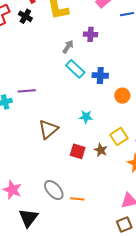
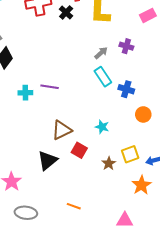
red square: (78, 151) -> (79, 150), moved
gray ellipse: (54, 190) -> (26, 213), moved, turned -55
black triangle: (28, 218) -> (47, 160), moved

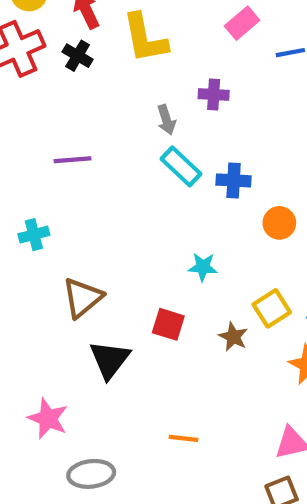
gray arrow: (101, 53) -> (166, 120), turned 128
purple line: (50, 87) -> (72, 160), moved
brown triangle: (62, 130) -> (82, 298), moved

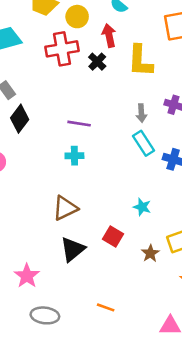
cyan cross: (34, 235) -> (74, 156), moved

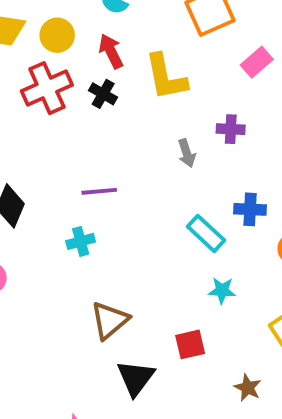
cyan rectangle: (143, 143) -> (206, 233), moved
cyan cross: (74, 156) -> (81, 241), moved
red square: (113, 237) -> (190, 344), turned -30
brown star: (150, 253) -> (248, 388), moved

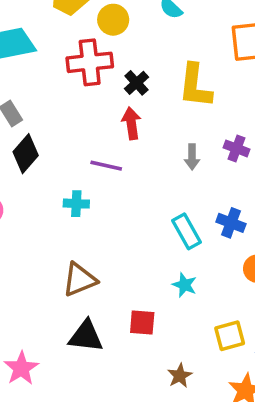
red arrow: (111, 51) -> (131, 123), moved
black triangle: (136, 378) -> (86, 336), turned 42

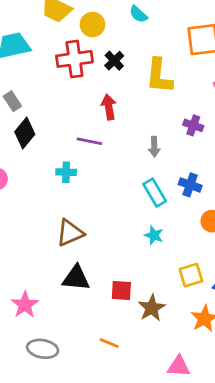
black cross: (136, 83) -> (114, 61), moved
gray arrow: (192, 157) -> (154, 147), moved
red square: (142, 323) -> (121, 291), moved
brown star: (180, 376) -> (152, 308), size x1.4

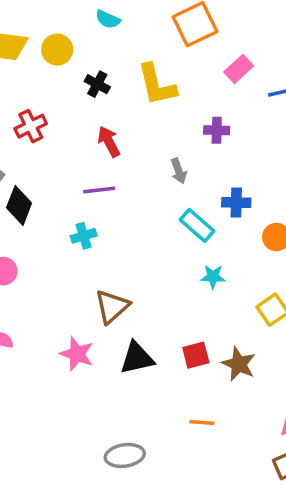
red cross: (74, 59) -> (31, 126), moved, size x0.7
pink star: (25, 305) -> (77, 354), moved

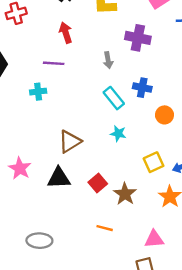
purple cross: (217, 130) -> (138, 38), size x1.5
brown triangle: (112, 307) -> (70, 141), moved
red square: (196, 355) -> (98, 183), turned -36
orange line: (202, 422) -> (105, 228), moved

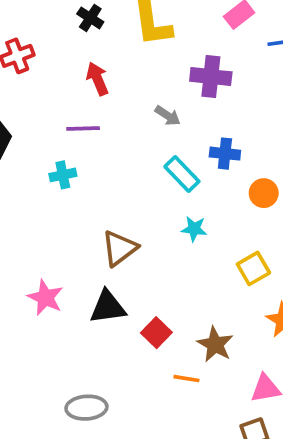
gray arrow: (108, 60) -> (168, 116), turned -42
red square: (98, 183) -> (156, 333), moved
brown star: (125, 194) -> (215, 344), moved

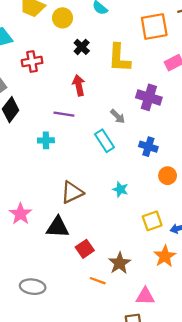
cyan rectangle: (182, 174) -> (104, 141), moved

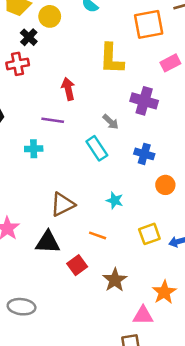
black cross: (82, 47) -> (29, 37), moved
orange star: (165, 256) -> (164, 292), moved
orange line: (98, 281) -> (98, 235), moved

